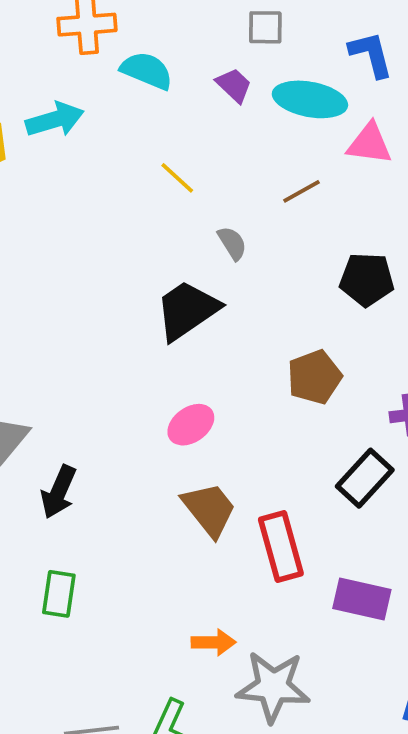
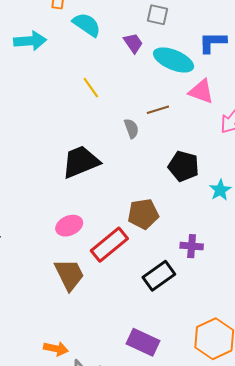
blue L-shape: (371, 54) -> (213, 42), turned -88
gray semicircle: (232, 243) -> (131, 128), moved
red rectangle: (281, 546) -> (109, 245), moved, turned 54

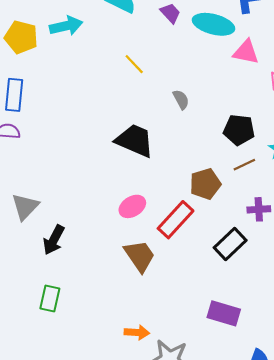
brown line: (158, 110) -> (244, 165), moved
black trapezoid: (81, 162) -> (135, 141), turned 54

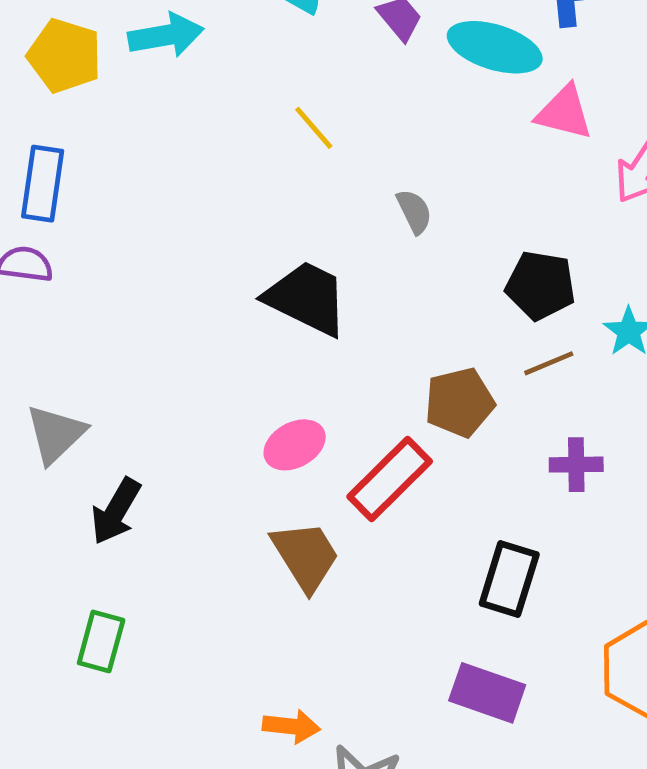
black rectangle: (230, 244) -> (509, 579), moved, turned -32

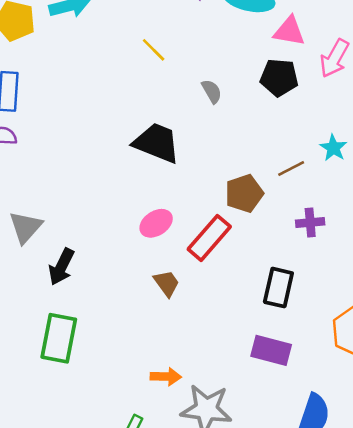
black pentagon: (541, 285) -> (279, 78), moved
brown trapezoid: (306, 556) -> (167, 283), size x0.7
green rectangle: (101, 641) -> (59, 338), size x1.5

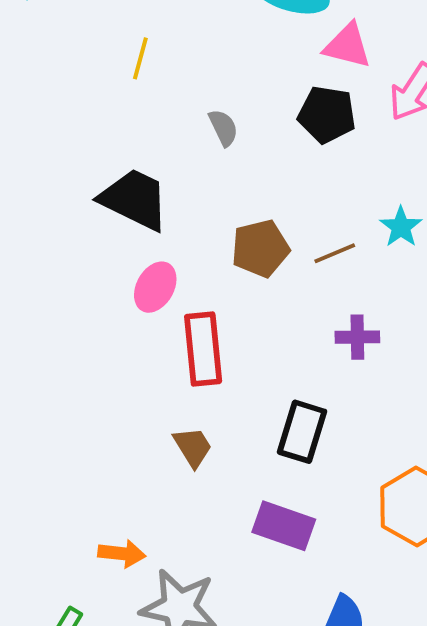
yellow line: (154, 50) -> (140, 58), turned 56
brown pentagon: (244, 193) -> (260, 248), moved
pink ellipse: (156, 223) -> (155, 287), moved, turned -32
red rectangle: (209, 238) -> (203, 349), turned -51
brown trapezoid: (167, 283) -> (193, 447), moved

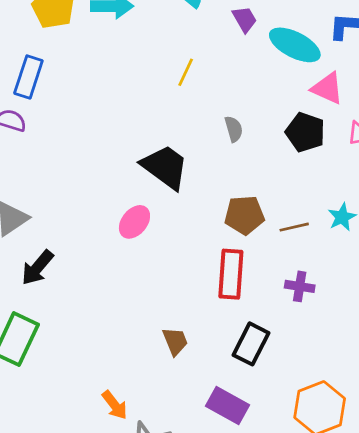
pink ellipse: (155, 287) -> (134, 222), moved
red rectangle: (203, 349) -> (231, 274), moved
orange arrow: (122, 554) -> (115, 405), turned 36

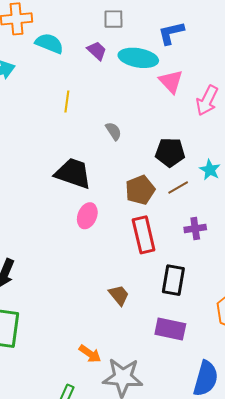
pink triangle: (327, 88) -> (171, 81), turned 40
black pentagon: (305, 132) -> (170, 152), moved
pink ellipse: (134, 222) -> (87, 216), moved

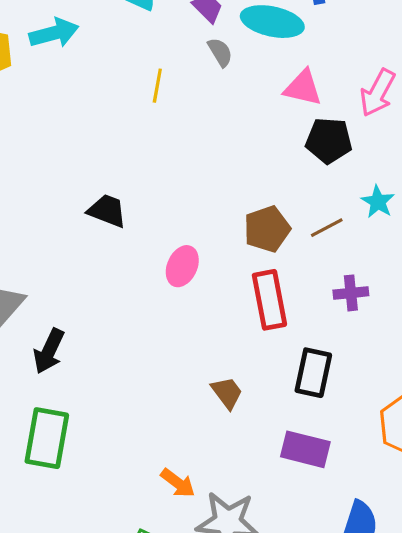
pink triangle: (171, 81) -> (303, 88), moved, turned -36
gray semicircle: (113, 131) -> (220, 52), moved
black pentagon: (170, 152) -> (329, 140), moved
black trapezoid: (73, 173) -> (107, 211), moved, size x0.7

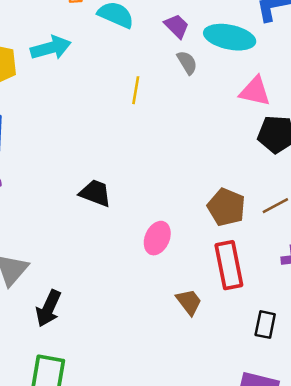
brown pentagon: (267, 229) -> (226, 207), turned -30
black rectangle: (313, 373) -> (265, 325), size x0.7
brown trapezoid: (227, 393) -> (189, 302), moved

